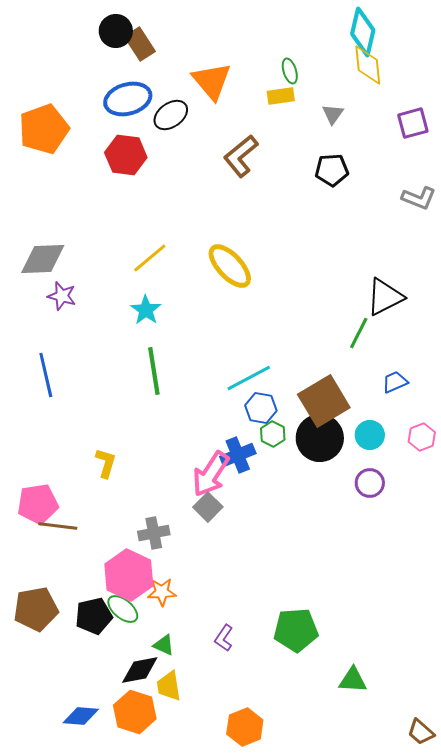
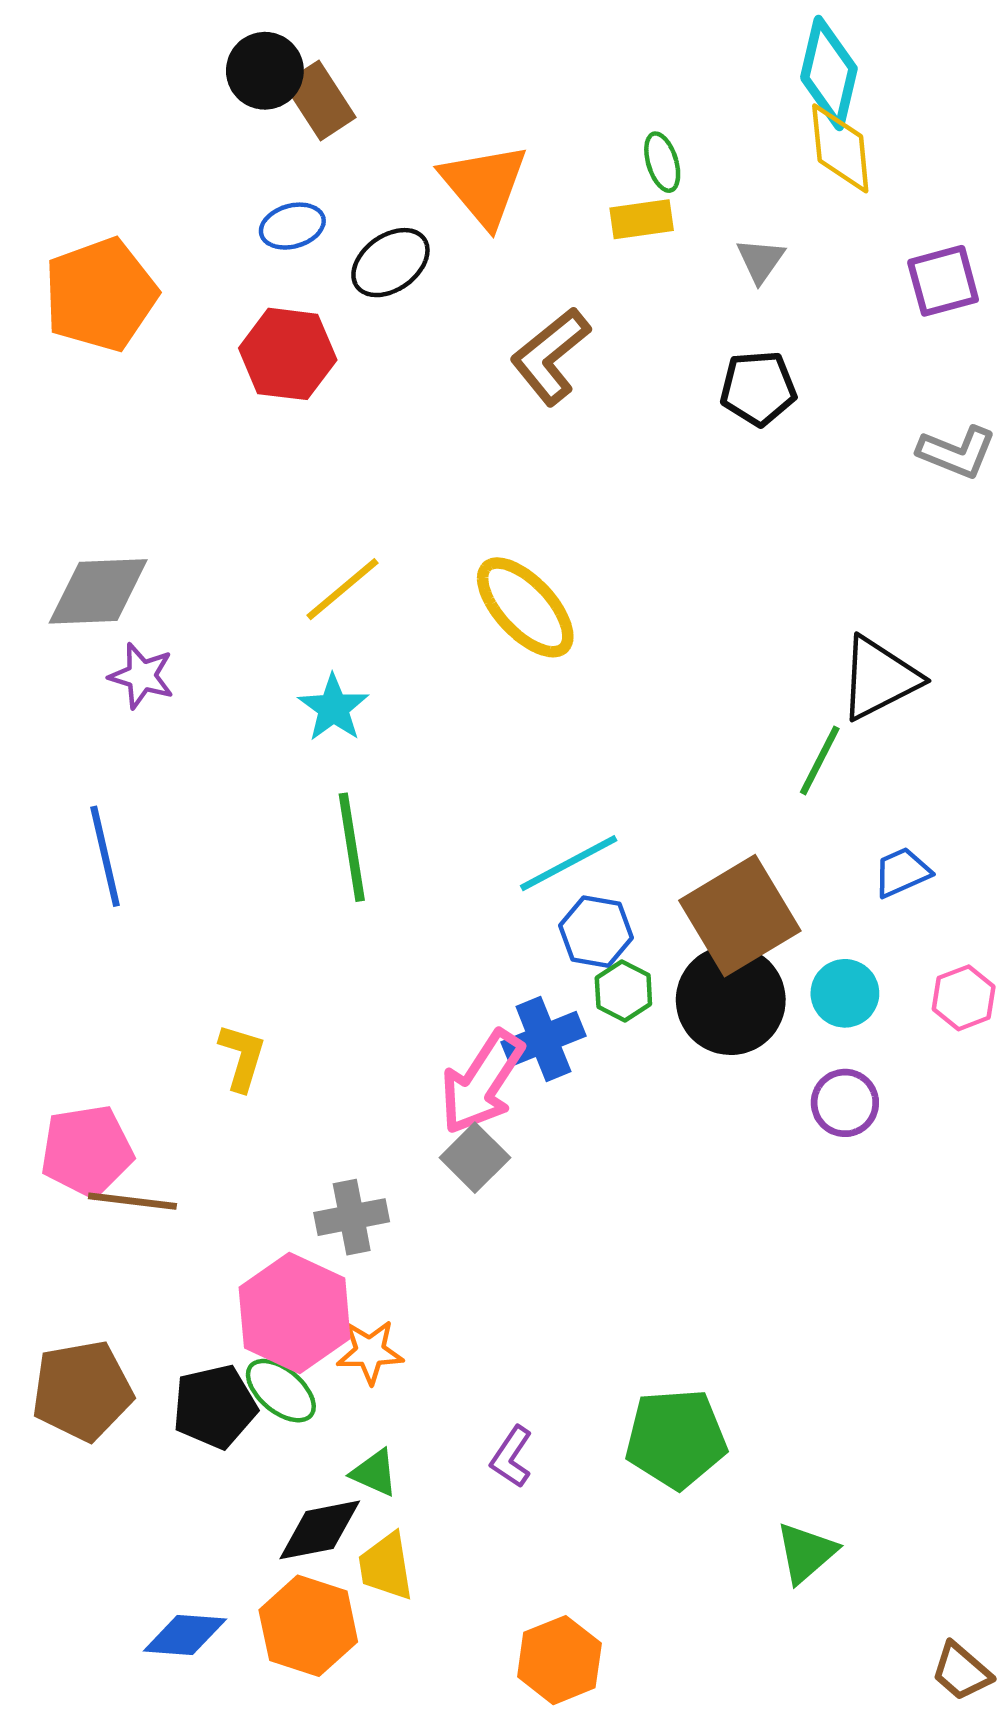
blue ellipse: (128, 99) -> (292, 226), size x0.6
green triangle: (353, 680) -> (806, 1553), turned -44

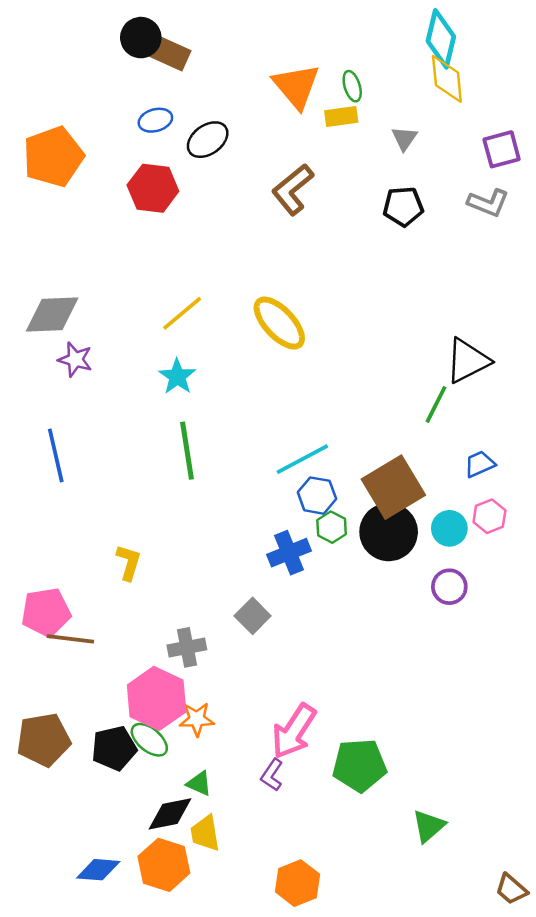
brown rectangle: (320, 100) -> (170, 53), turned -33
orange triangle: (484, 185) -> (296, 86), moved
gray L-shape: (957, 452) -> (488, 203), moved
pink hexagon: (964, 998) -> (489, 516), moved
pink arrow: (482, 1082) -> (294, 731), moved

